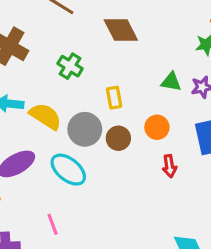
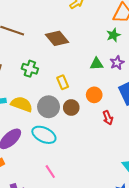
pink line: (53, 224) -> (50, 172), moved

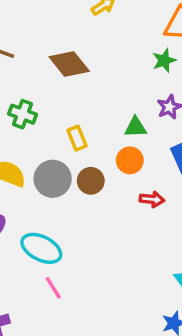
green triangle: (97, 64) -> (135, 127), moved
red arrow: (108, 118) -> (152, 199), turned -64
cyan ellipse: (44, 135) -> (41, 248), moved

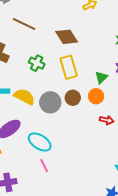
green triangle: (135, 127) -> (101, 77), turned -48
yellow rectangle: (77, 138) -> (69, 67), moved, size x1.6
brown circle: (91, 181) -> (73, 98), moved

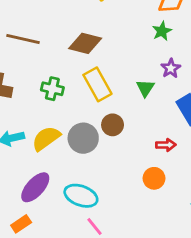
brown diamond: (67, 37) -> (85, 43), turned -30
orange circle: (96, 96) -> (154, 178), moved
yellow semicircle: (24, 97) -> (46, 138), turned -50

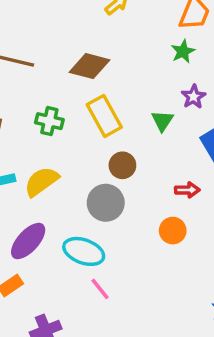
gray circle: (83, 138) -> (106, 203), moved

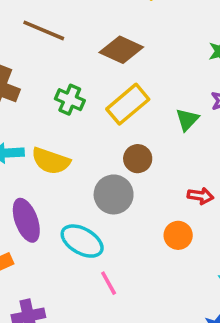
yellow rectangle: (104, 116) -> (128, 104), turned 69
yellow semicircle: (41, 181) -> (51, 161), turned -135
purple ellipse: (28, 241) -> (26, 220), turned -72
pink line: (100, 289) -> (109, 283), moved

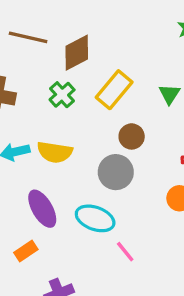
brown diamond: (121, 50) -> (77, 53), moved, turned -42
green cross: (70, 100) -> (62, 95), turned 35

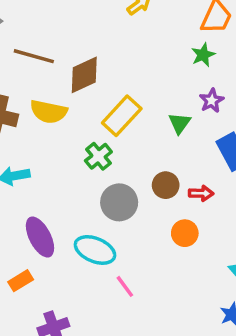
green cross: (62, 95) -> (98, 156), moved
brown circle: (132, 136) -> (166, 185), moved
yellow semicircle: (55, 152) -> (49, 112), moved

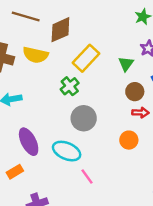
brown circle: (166, 185) -> (135, 92), moved

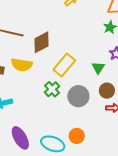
gray circle: (84, 118) -> (78, 96), moved
orange circle: (129, 140) -> (77, 136), moved

